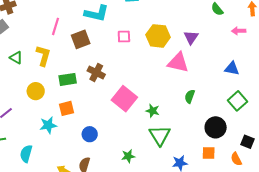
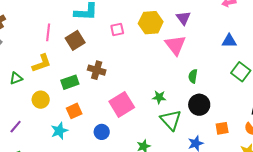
yellow L-shape: (43, 56) -> (42, 63), turned 65
green triangle: (16, 58) -> (16, 78), moved, turned -40
pink triangle: (178, 63) -> (175, 45), turned 50
pink square: (124, 99) -> (122, 104), moved, turned 30
black circle: (216, 127) -> (199, 105), moved

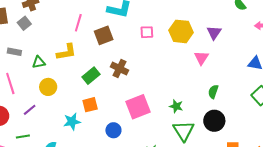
pink triangle: (175, 45) -> (201, 58), size x0.7
green rectangle: (70, 82) -> (91, 76), turned -30
yellow circle: (41, 100) -> (48, 87), moved

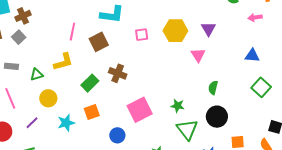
cyan star: (72, 122) -> (66, 123), moved

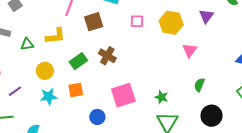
purple triangle: (208, 29) -> (206, 16), moved
yellow circle: (48, 98) -> (45, 71), moved
black circle: (217, 117) -> (212, 116), moved

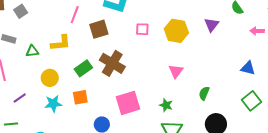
pink triangle: (190, 50) -> (176, 71), moved
brown cross: (107, 56) -> (112, 63), size x1.4

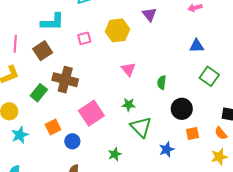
orange square: (80, 97) -> (53, 127), moved

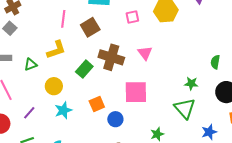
pink triangle: (128, 69) -> (145, 53), moved
green semicircle: (162, 82) -> (215, 62), moved
green star: (129, 105) -> (191, 84), moved
pink square: (91, 113) -> (136, 92), turned 30

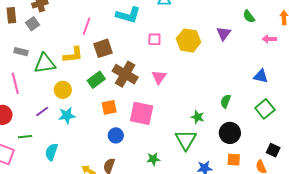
brown square: (90, 27) -> (103, 48), moved
green triangle: (31, 64) -> (45, 64), size x1.6
orange square: (97, 104) -> (109, 107), moved
purple line: (29, 113) -> (42, 112), moved

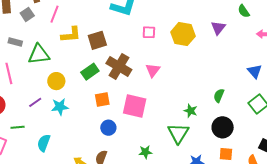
pink line: (87, 26) -> (54, 14), moved
yellow L-shape: (73, 55) -> (71, 35), moved
blue triangle: (261, 76) -> (255, 71), turned 35

